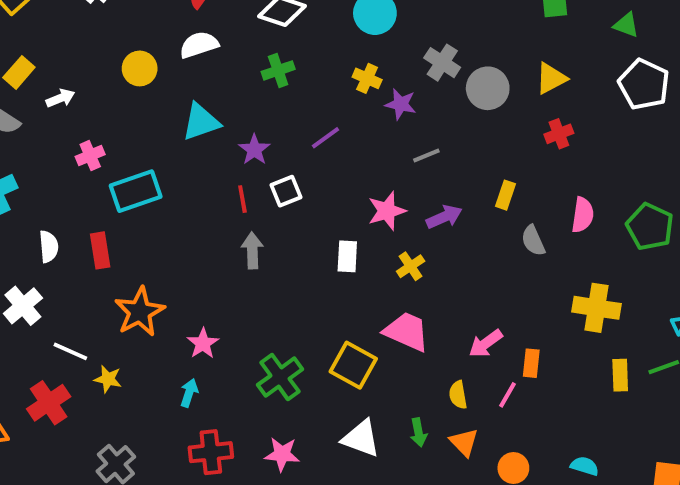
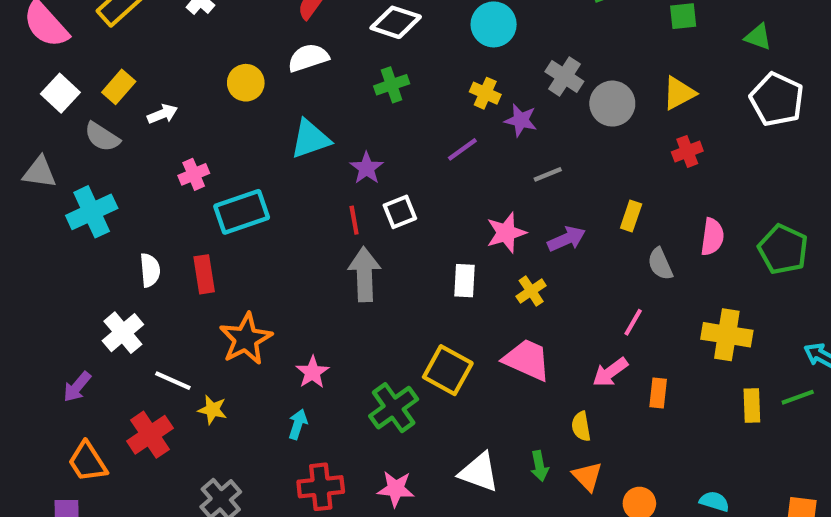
purple line: (326, 138) -> (462, 149), moved
gray arrow: (252, 250) -> (364, 274), size x1.4
yellow square: (353, 365) -> (448, 370), moved
pink line: (507, 395) -> (633, 322), moved

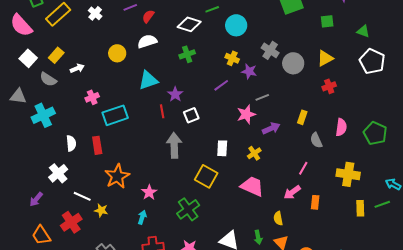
red line: (354, 220) -> (162, 111), moved
pink star: (506, 233) -> (246, 114), moved
yellow square: (448, 370) -> (206, 176), moved

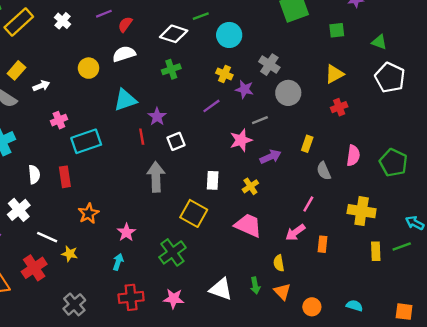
gray circle: (293, 63) -> (288, 93), moved
orange star: (117, 176) -> (89, 213), size x0.7

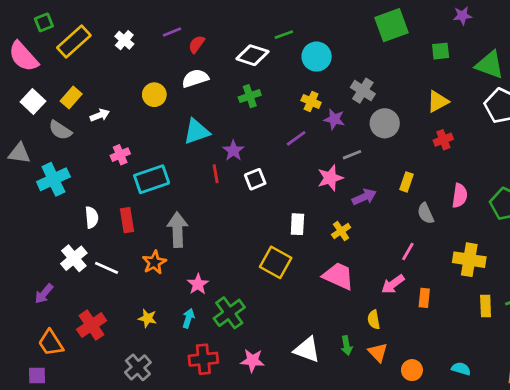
green triangle: (379, 42) -> (490, 65), size x1.6
gray arrow: (156, 177) -> (177, 230), moved
white line: (47, 237) -> (107, 268), moved
green cross: (172, 252) -> (229, 313), moved
yellow star: (70, 254) -> (147, 318), moved

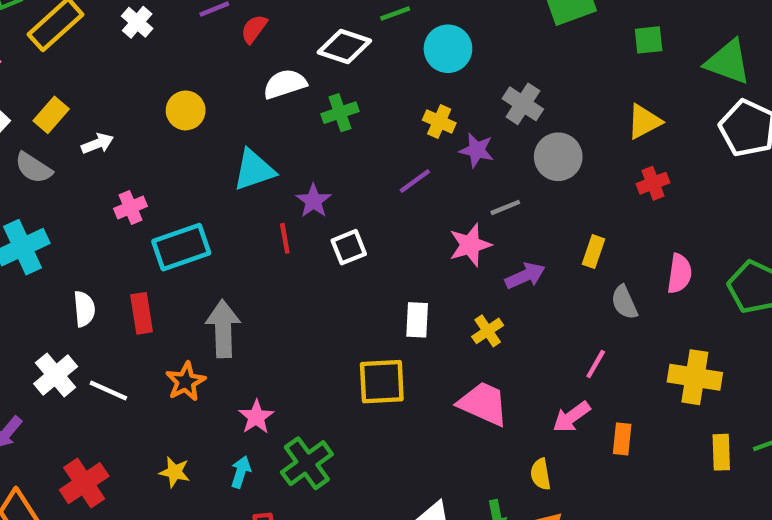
white semicircle: (195, 78) -> (285, 84), moved
yellow square: (276, 262) -> (382, 382), turned -32

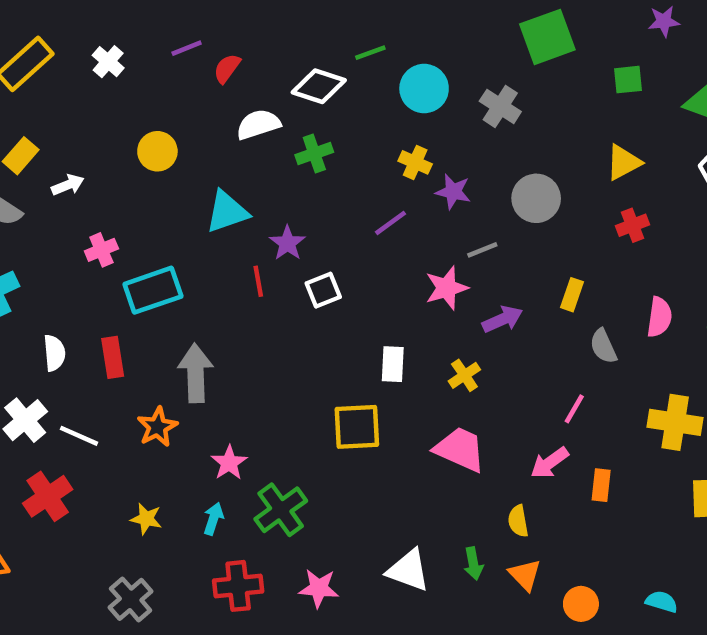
gray cross: (523, 104) -> (500, 106), moved
red cross: (84, 483) -> (48, 496), moved

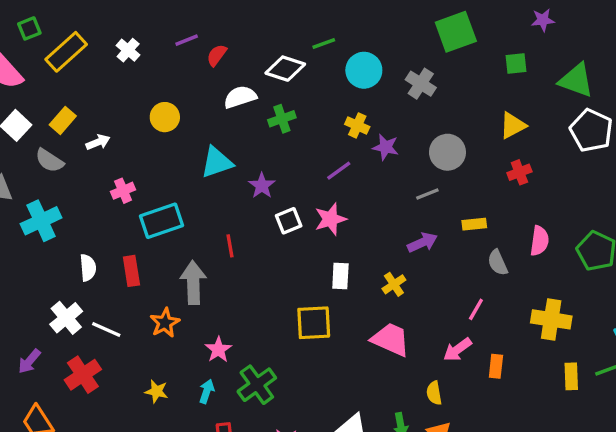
gray line: (482, 250) -> (427, 194), moved
red line: (258, 281) -> (230, 246), moved
pink star: (446, 288) -> (330, 219), moved
yellow rectangle: (572, 295) -> (474, 224), turned 65

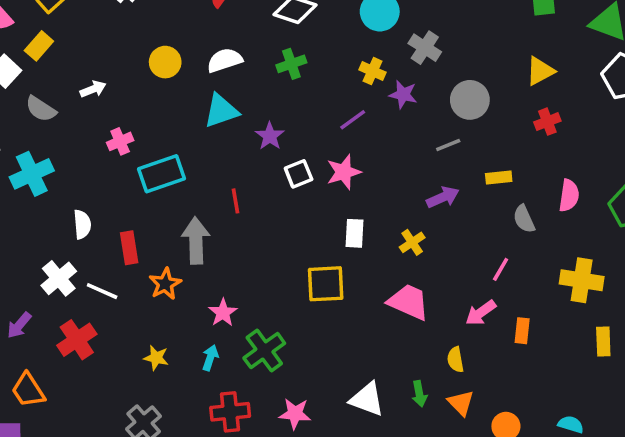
gray cross: (421, 84) -> (425, 48), moved
white semicircle: (240, 97) -> (225, 60), moved
yellow rectangle: (63, 120) -> (39, 46), moved
red rectangle: (131, 271) -> (129, 248), moved

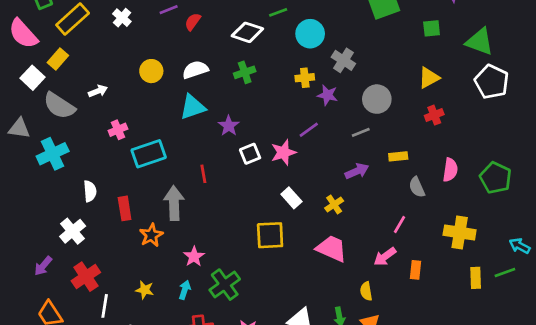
yellow cross: (373, 71) -> (305, 78), turned -30
gray semicircle: (41, 109) -> (59, 106), size x1.4
purple line: (353, 120) -> (309, 130), moved
white rectangle: (354, 233) -> (291, 198), turned -45
white line: (102, 291) -> (105, 306), moved, turned 75

